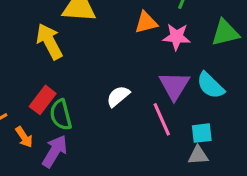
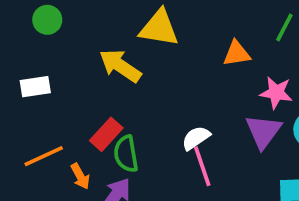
pink star: (177, 37) -> (276, 93), moved
yellow arrow: (49, 41) -> (120, 66), turned -33
pink line: (162, 119) -> (202, 166), moved

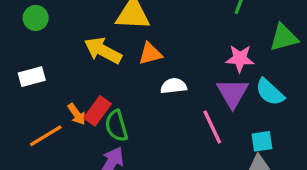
orange triangle: (237, 54) -> (150, 54), moved
white semicircle: (196, 138) -> (174, 86), moved, turned 35
pink line: (202, 166) -> (212, 127), moved
orange arrow: (80, 176) -> (77, 114), moved

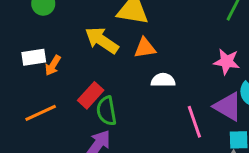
purple triangle: (233, 93) -> (228, 107), moved, turned -36
orange arrow: (77, 114) -> (53, 65), moved, turned 60

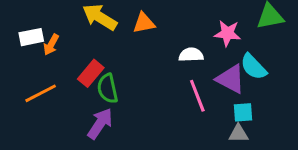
white semicircle: (163, 80) -> (191, 55), moved

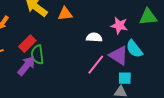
pink line: (197, 96) -> (96, 65), turned 55
purple arrow: (100, 123) -> (26, 66), moved

